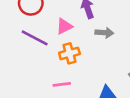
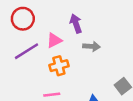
purple line: (35, 38) -> (26, 51), turned -60

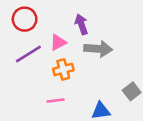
gray arrow: (91, 46) -> (98, 49), size x1.5

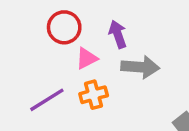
red circle: (25, 19) -> (64, 27), moved
purple line: (28, 54) -> (47, 100), moved

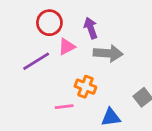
orange cross: (94, 95) -> (85, 87), moved, turned 36
purple line: (47, 100) -> (36, 61), moved

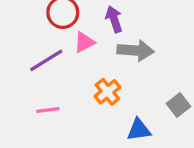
orange cross: (85, 87) -> (107, 92), turned 30
pink line: (64, 107) -> (48, 110), moved

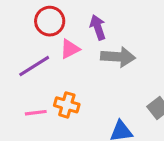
orange cross: (107, 92) -> (67, 105), moved, turned -35

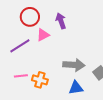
gray arrow: (118, 57) -> (74, 65), moved
orange cross: (67, 105) -> (40, 80), moved

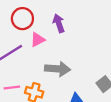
gray arrow: (74, 65) -> (58, 69), moved

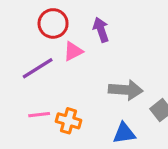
gray arrow: (58, 69) -> (126, 90), moved

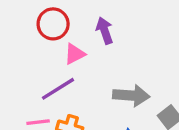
purple line: (38, 68) -> (58, 89), moved

